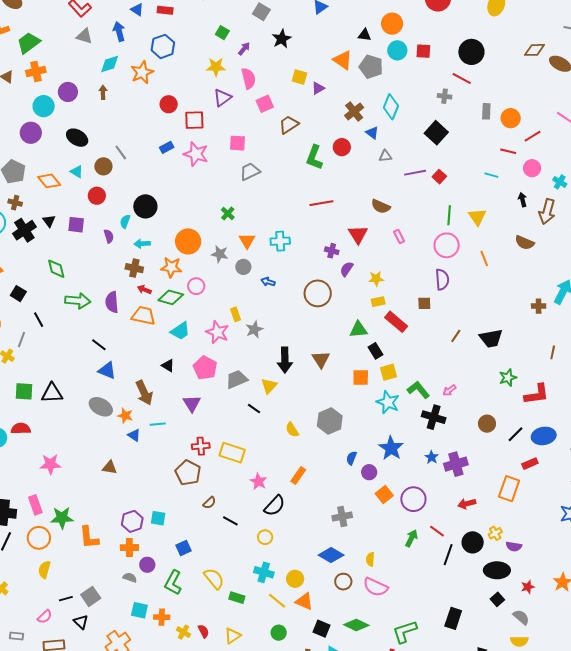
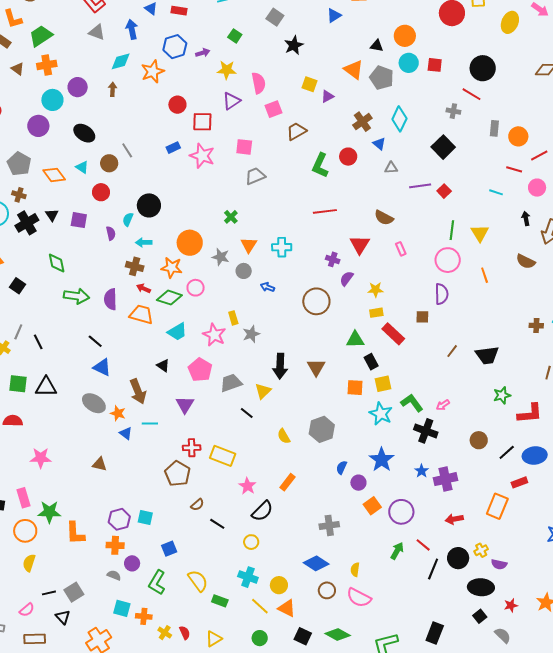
purple arrow: (244, 49) -> (203, 53), moved, turned 32
black line: (39, 320) -> (38, 342), moved

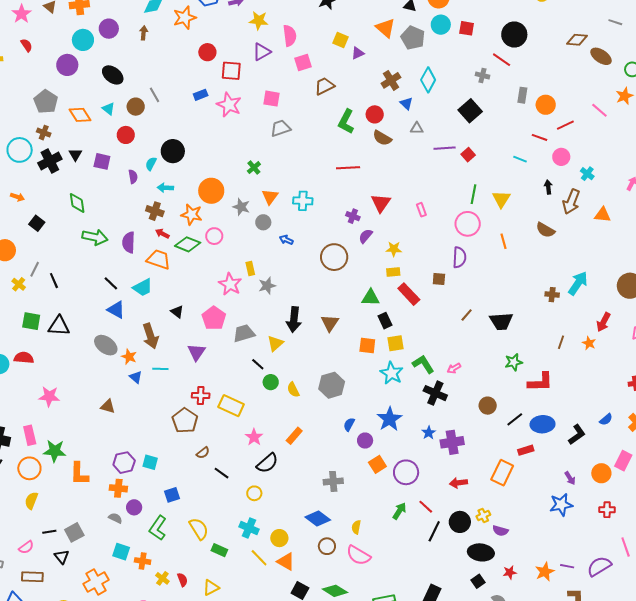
brown semicircle: (384, 218) -> (382, 138), moved
cyan trapezoid: (177, 332) -> (143, 287), moved
green circle: (260, 638) -> (271, 382), moved

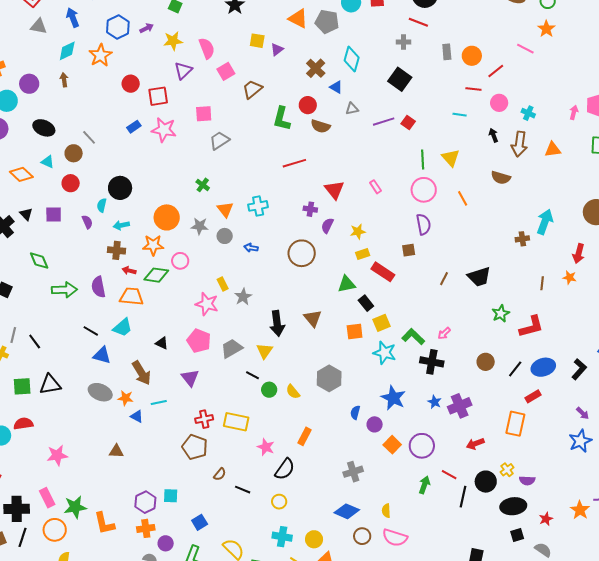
black square: (478, 581) -> (517, 535), turned 32

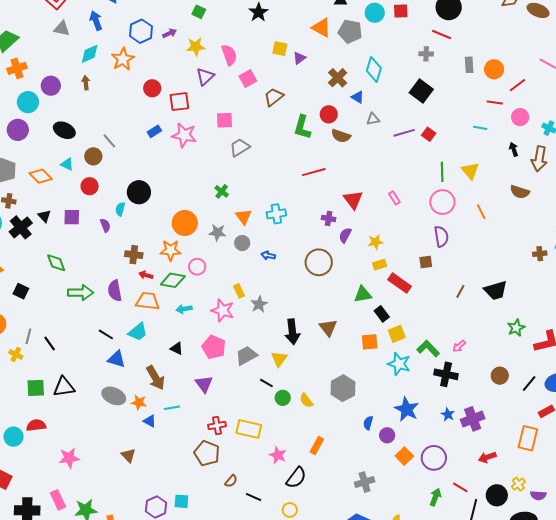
cyan arrow: (121, 225) -> (184, 309), moved
brown triangle: (116, 451) -> (128, 455), turned 42

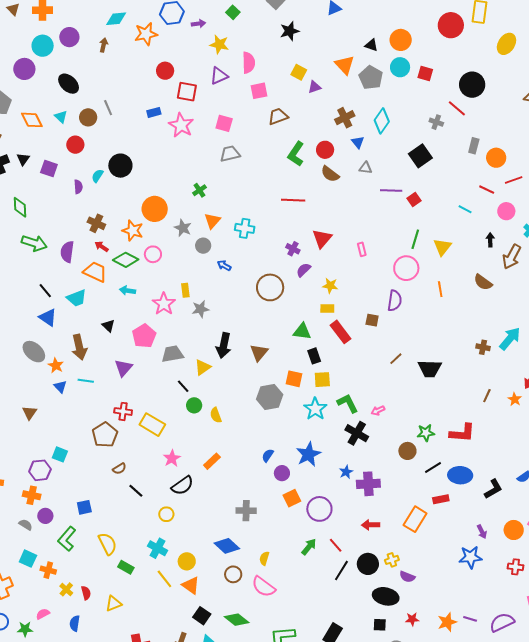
green star: (516, 328) -> (426, 433), moved
gray hexagon: (343, 388) -> (270, 397), moved
cyan square: (181, 501) -> (60, 454), moved

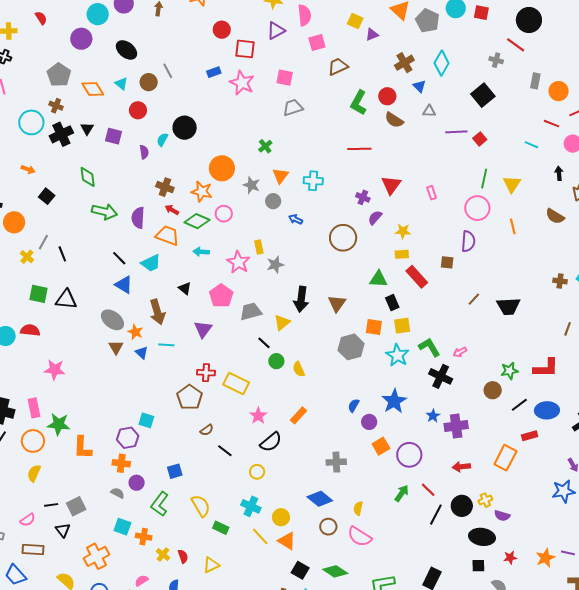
brown triangle: (30, 413) -> (116, 347), moved

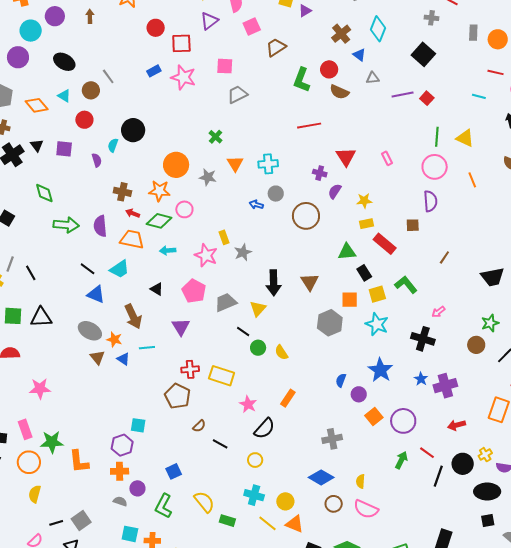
yellow triangle: (512, 184) -> (465, 138), turned -30
gray circle: (273, 201) -> (276, 194), moved
black trapezoid: (508, 306) -> (493, 277), moved
green L-shape: (429, 347) -> (406, 285), moved

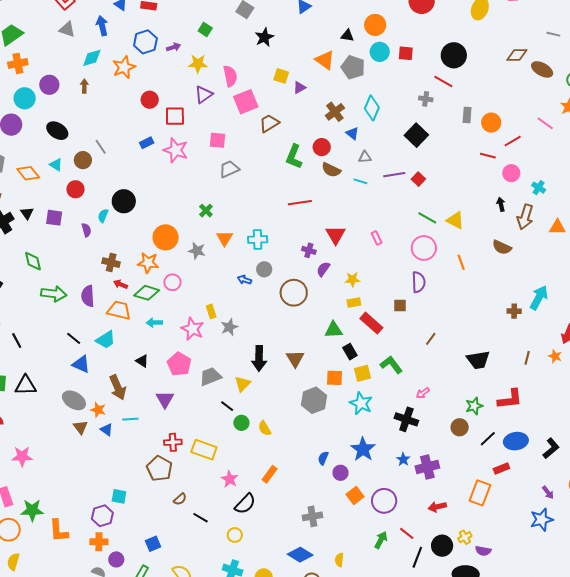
pink square: (252, 27) -> (246, 102), size x1.4
cyan line: (479, 96) -> (360, 181), moved
green line: (437, 137) -> (427, 218), turned -66

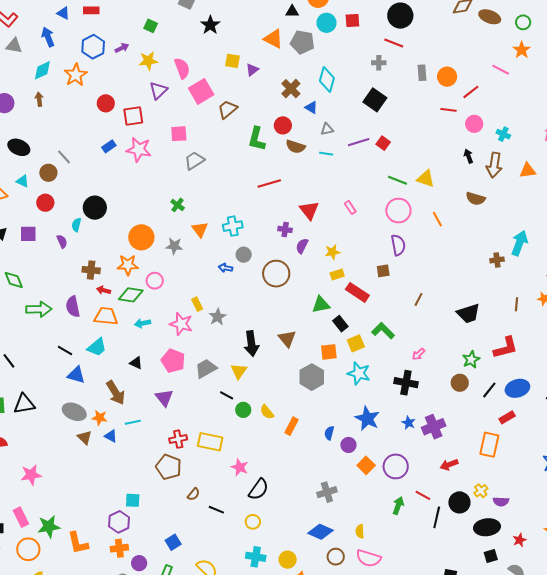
orange rectangle: (270, 474) -> (292, 426), moved

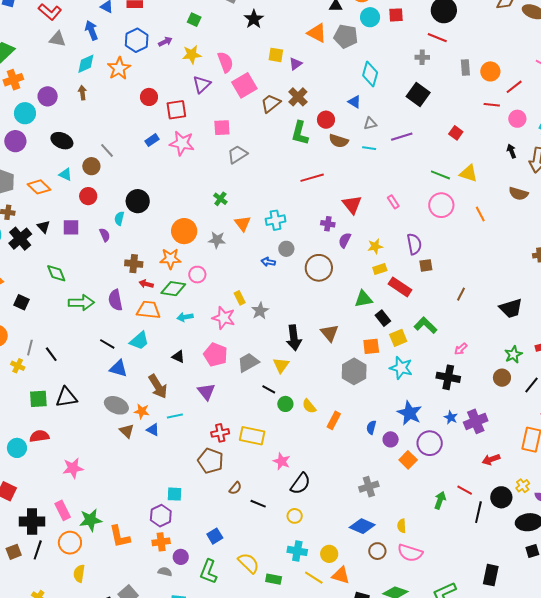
brown cross: (291, 89) -> (298, 97), moved
red square: (383, 143) -> (456, 133), moved
purple semicircle: (398, 245) -> (414, 244), moved
purple circle: (396, 466) -> (430, 443), moved

